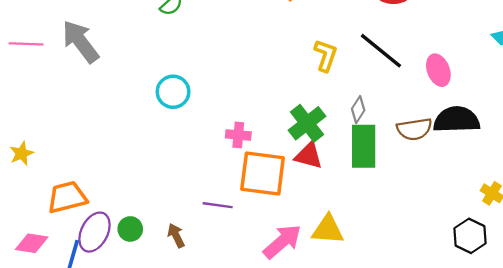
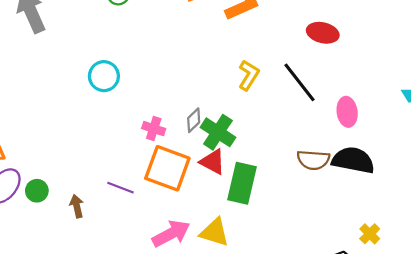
gray diamond: (358, 110) -> (194, 120), moved
green cross: (307, 123) -> (218, 132), turned -32
green rectangle: (364, 146) -> (242, 183), moved

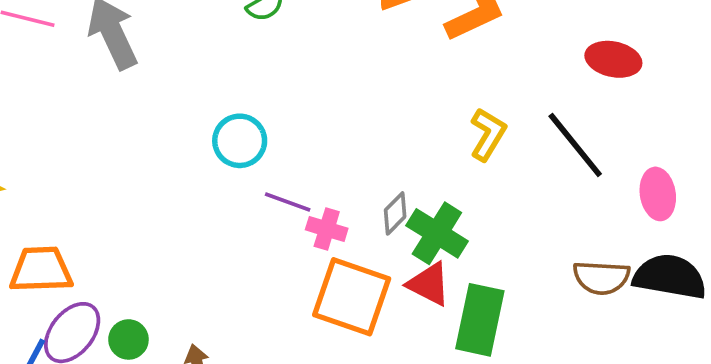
purple line: (120, 188) -> (288, 202), moved

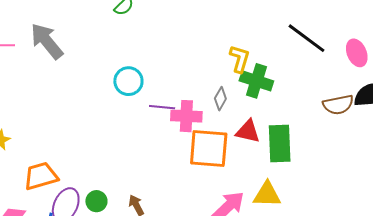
yellow L-shape: (488, 134) -> (240, 59), moved
pink cross: (327, 229) -> (186, 116), size x1.4
green cross: (437, 233) -> (256, 81), moved

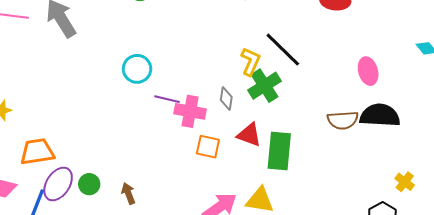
black line: (306, 38) -> (283, 50), moved
green cross: (256, 81) -> (265, 86), turned 32
gray diamond: (220, 99) -> (226, 98), turned -30
orange square: (209, 148) -> (208, 147), size x0.6

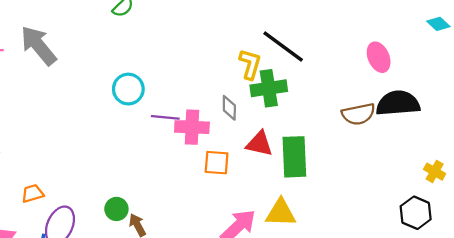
green cross: (265, 86) -> (269, 88), turned 32
orange trapezoid: (37, 152) -> (33, 193), size x0.6
green circle: (89, 184) -> (116, 209), moved

